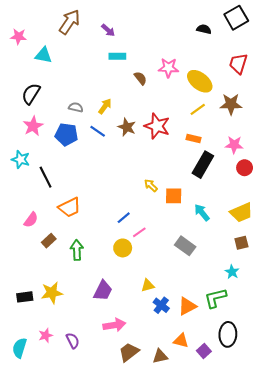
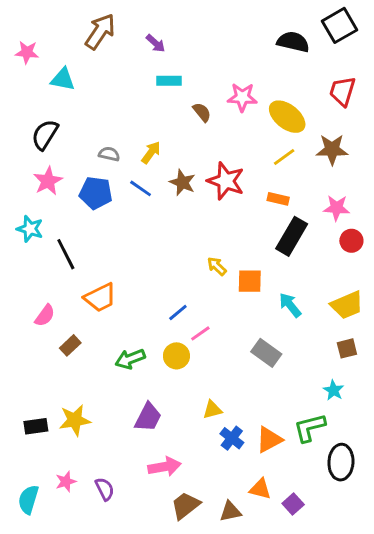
black semicircle: (204, 29) -> (293, 42), size x1.5
green arrow: (77, 250) -> (130, 359), moved, turned -108
black ellipse: (228, 334) -> (341, 462), moved

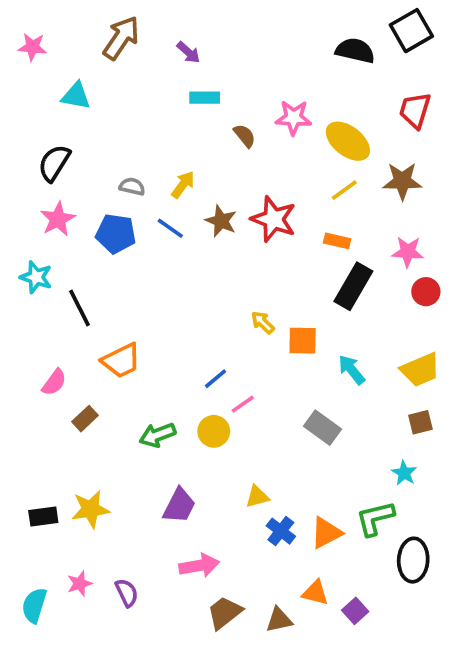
pink star: (27, 52) -> (32, 47), moved

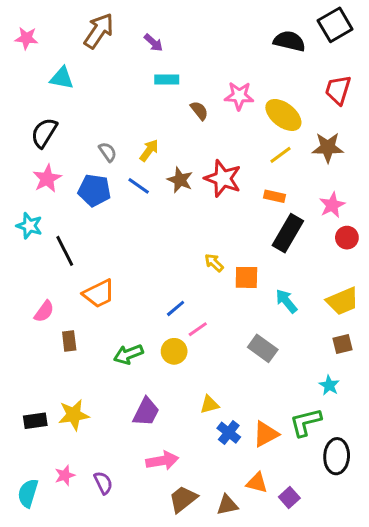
gray semicircle: (132, 187) -> (108, 152), turned 42
pink star: (408, 252) -> (332, 205), turned -30
brown rectangle: (85, 419) -> (69, 341), turned -54

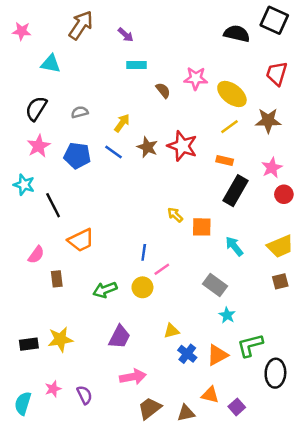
black square: (335, 25) -> (274, 20), turned -36
gray semicircle: (108, 152) -> (80, 112), moved, turned -70
blue line: (176, 308) -> (144, 252), turned -42
cyan star: (329, 385) -> (227, 315), moved

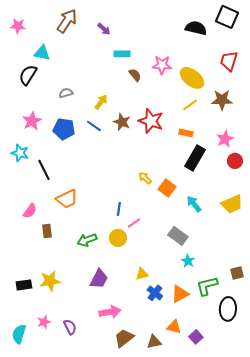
cyan rectangle: (136, 65) -> (122, 54), moved
black semicircle: (36, 108) -> (28, 75), moved
orange square: (202, 227) -> (167, 188), turned 36
brown square: (280, 281) -> (237, 273), moved

